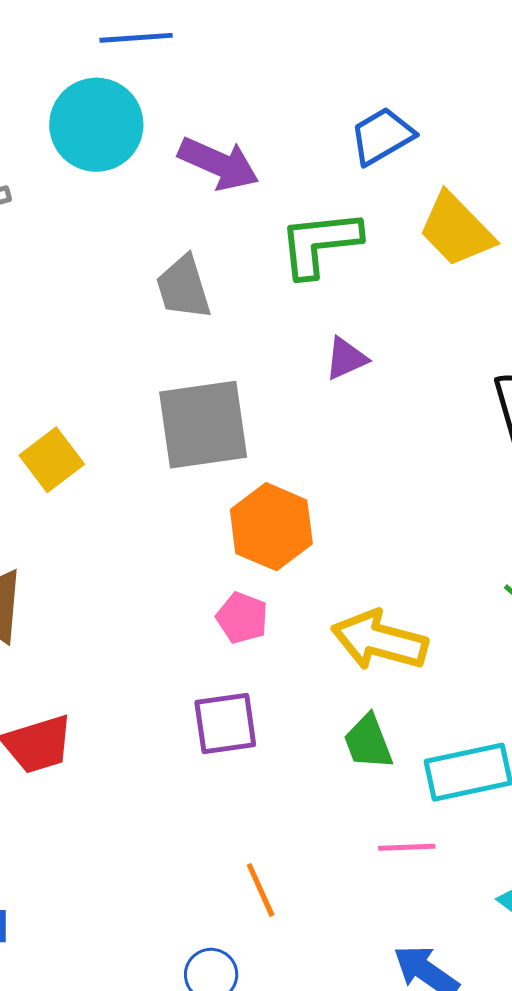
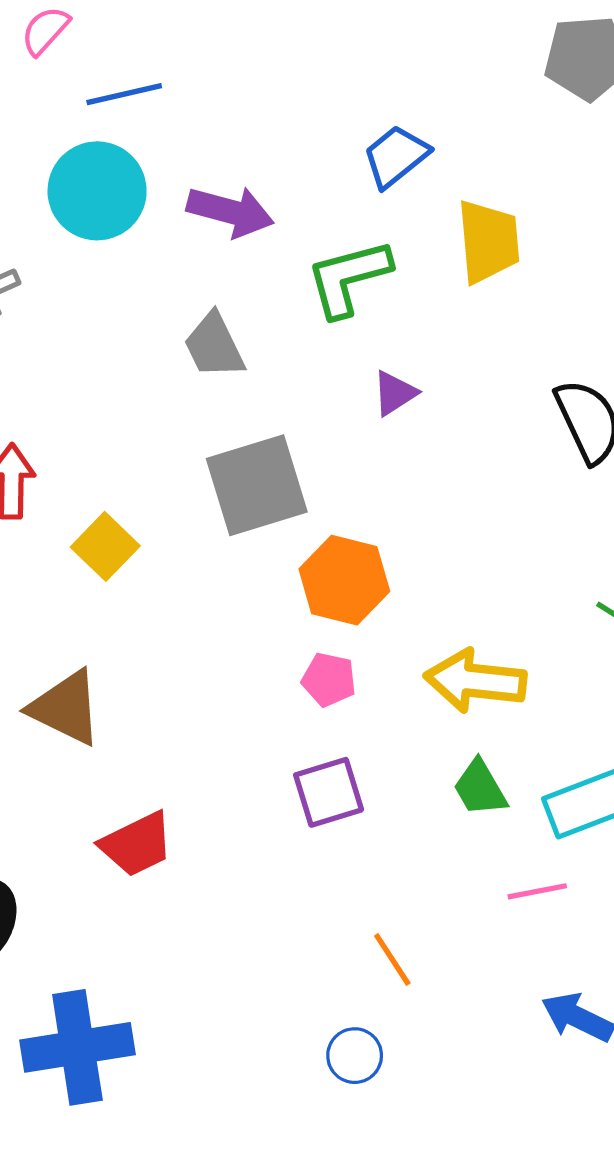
yellow trapezoid: (456, 230) -> (488, 241), turned -132

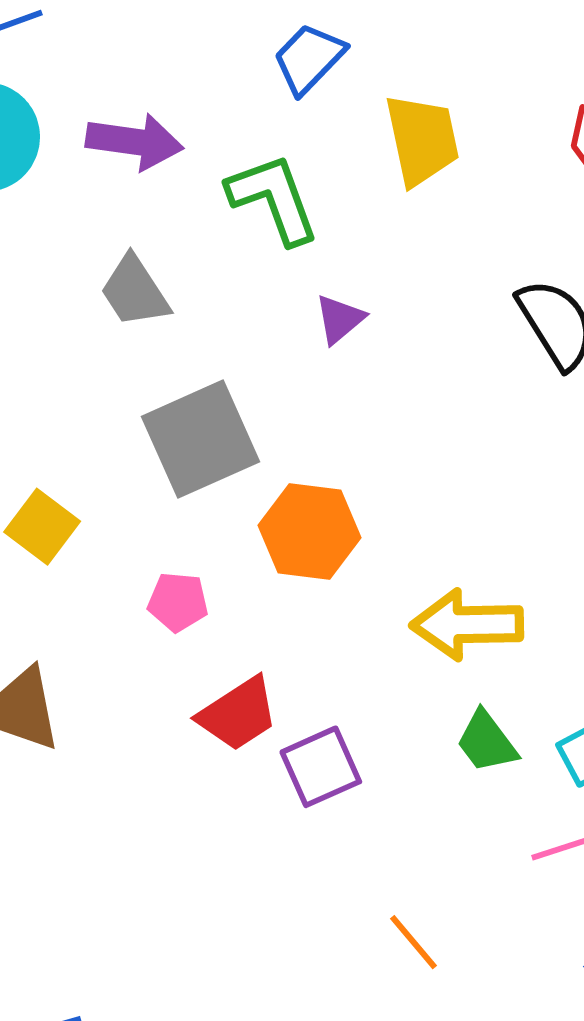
green L-shape: (349, 278) -> (273, 199), turned 92
pink pentagon: (329, 680) -> (178, 602), moved
red trapezoid: (137, 844) -> (238, 714), moved

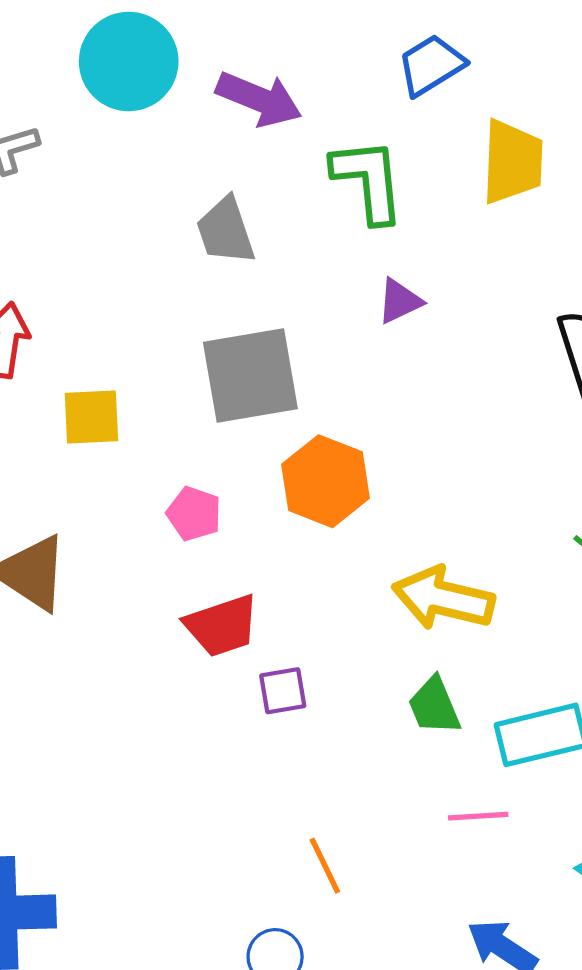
yellow square: (42, 527) -> (91, 417), turned 36
purple square: (321, 767) -> (283, 691), size x0.7

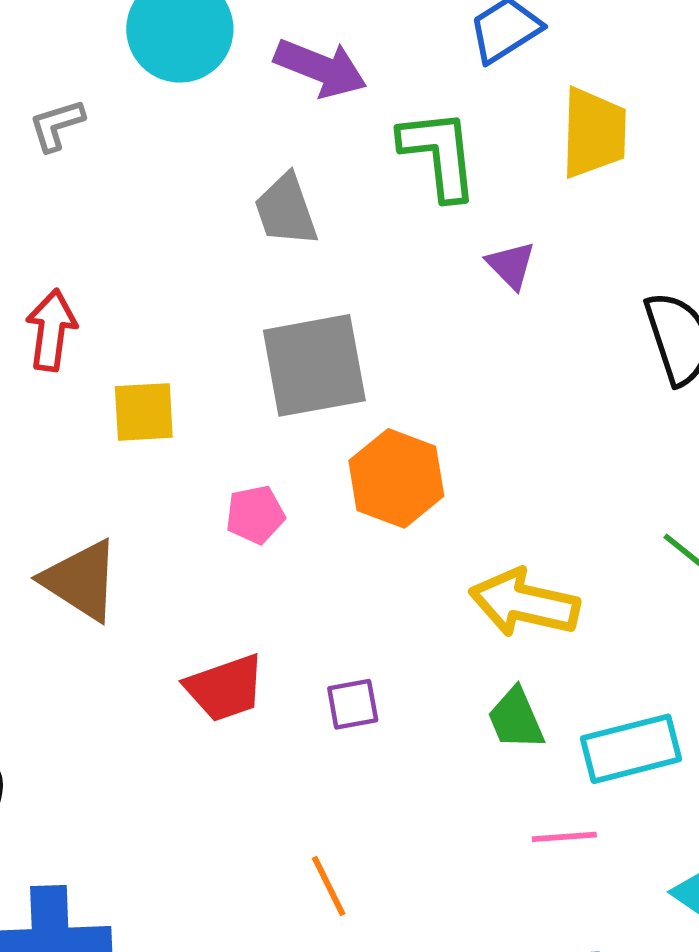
purple triangle: (400, 301) -> (511, 265), moved, turned -48
pink pentagon: (194, 514) -> (255, 515), turned -30
red trapezoid: (222, 626) -> (225, 688), moved
orange line: (325, 866) -> (329, 886), moved

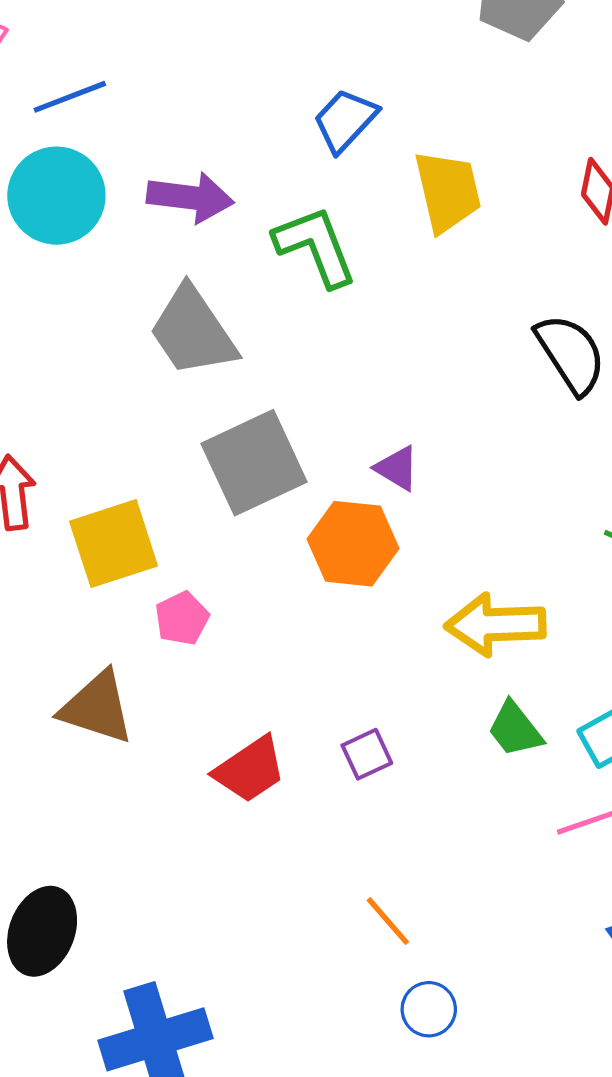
gray trapezoid: (286, 210) -> (193, 332), size x1.4
purple triangle: (511, 265) -> (397, 468), moved
yellow square: (144, 412) -> (114, 544), size x1.4
pink pentagon: (255, 515) -> (182, 618), moved

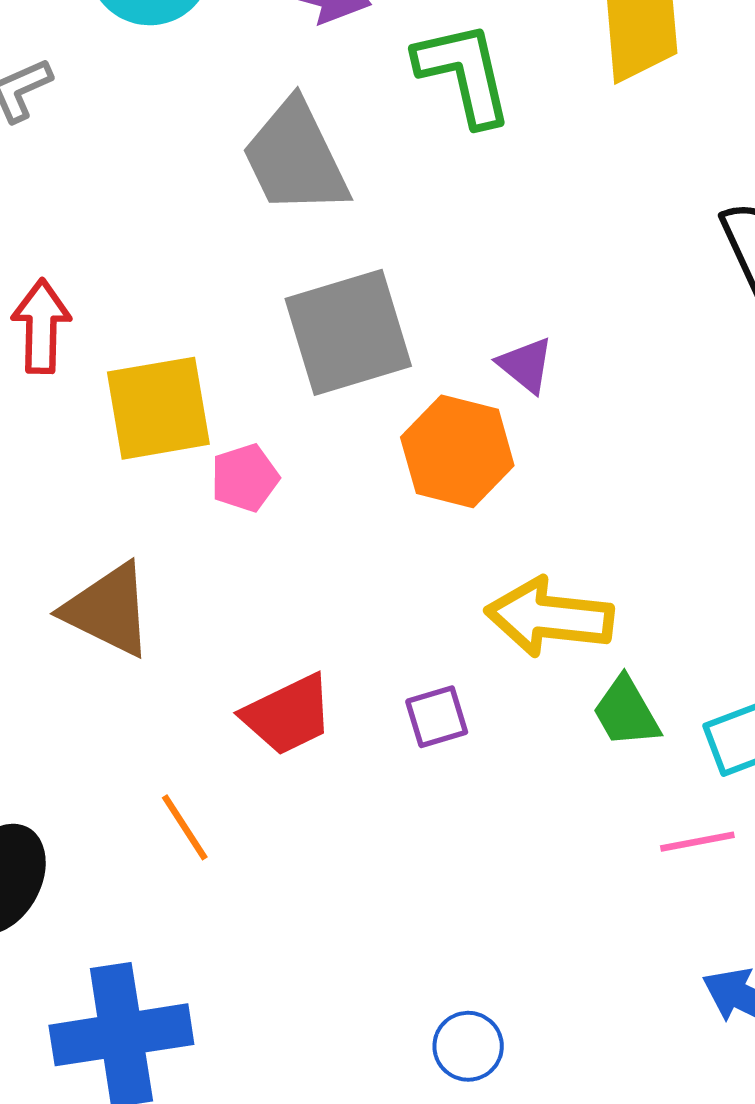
pink pentagon: (182, 618) -> (245, 478), moved
yellow arrow: (495, 625) -> (549, 617), moved
orange line: (388, 921) -> (185, 827), moved

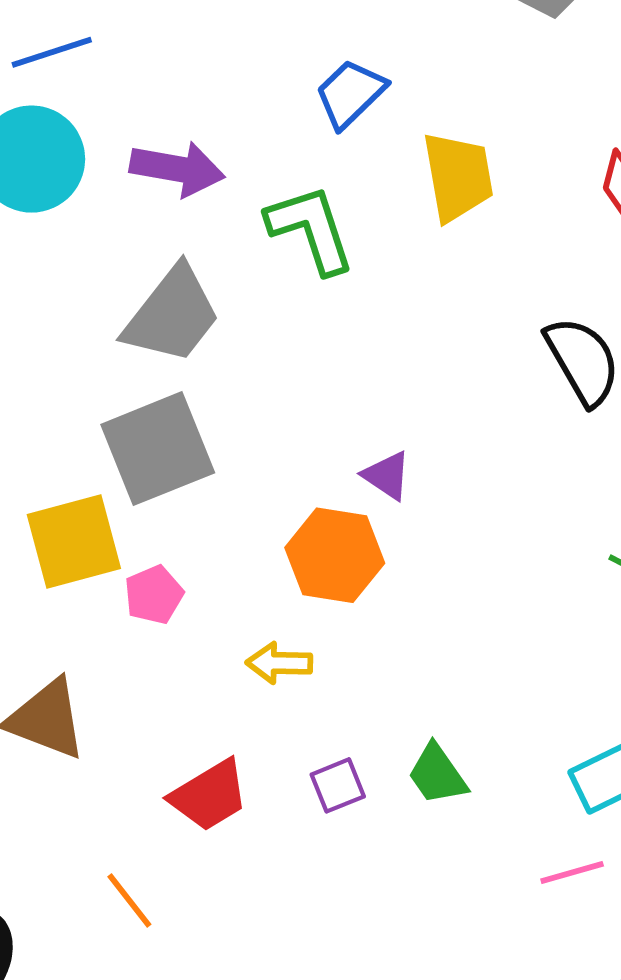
gray trapezoid: (295, 158) -> (172, 315), turned -111
gray square: (348, 332) -> (158, 449), moved
yellow arrow: (549, 617) -> (279, 663), moved, size x0.6
green trapezoid: (626, 712) -> (437, 774), moved

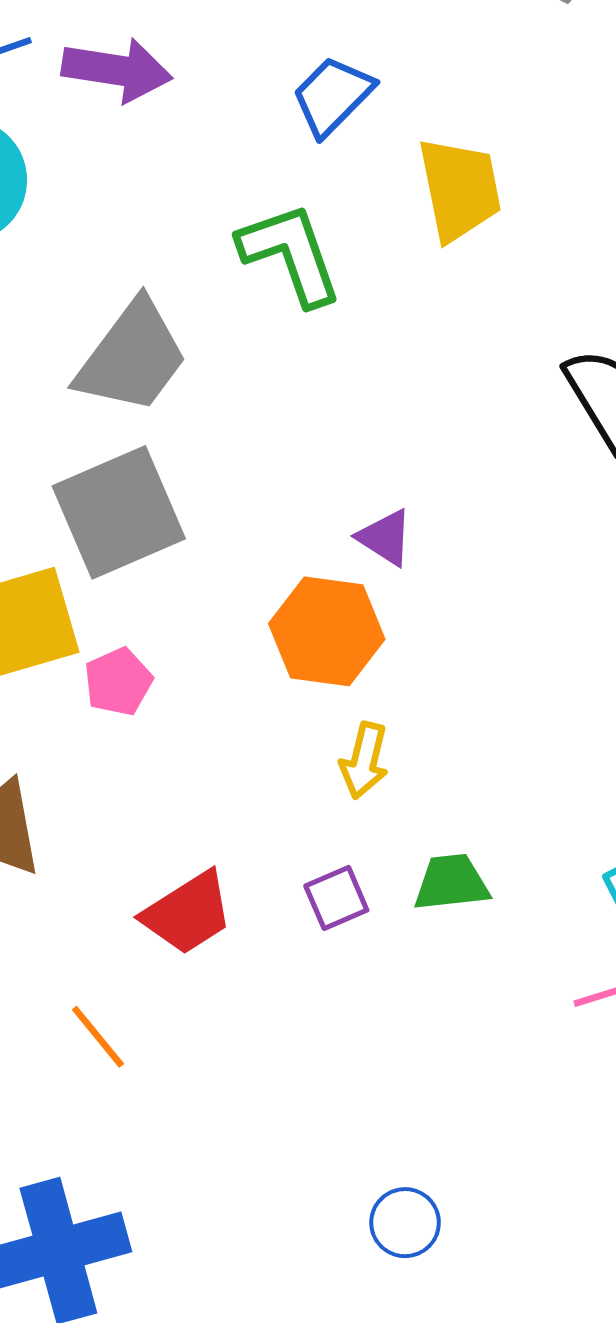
purple arrow: (177, 169) -> (117, 70), moved
yellow arrow: (279, 663) -> (364, 761), moved, turned -76
green trapezoid: (437, 774) -> (451, 883), turned 120

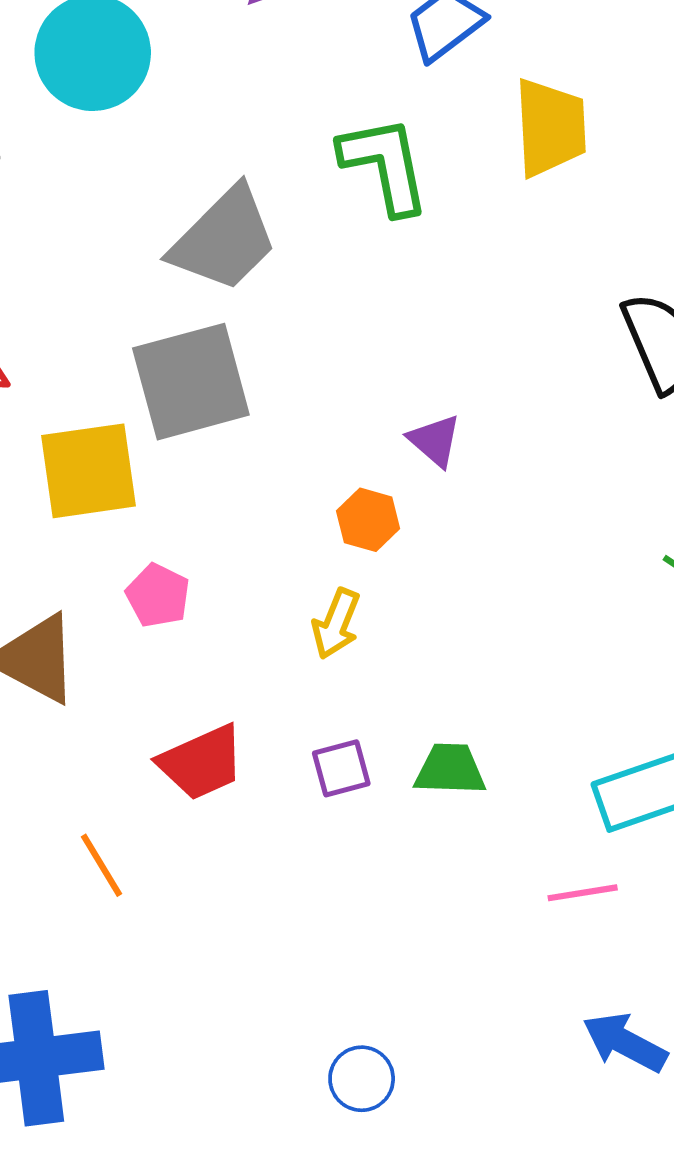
orange hexagon: (327, 631) -> (368, 520), size x0.6
pink pentagon: (118, 682) -> (158, 596), moved, turned -30
yellow arrow: (364, 761) -> (336, 624), moved

